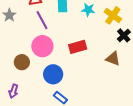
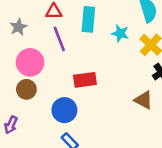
pink circle: (42, 46) -> (30, 62), moved
red rectangle: (78, 47) -> (85, 80), moved

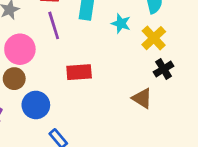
blue circle: (64, 110) -> (36, 105), moved

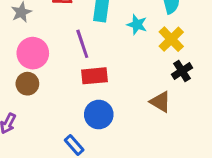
purple line: (54, 25) -> (82, 44), moved
blue circle: (36, 105) -> (99, 115), moved

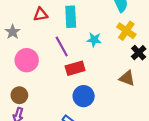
cyan star: (137, 25) -> (94, 40), moved
brown circle: (27, 84) -> (19, 95), moved

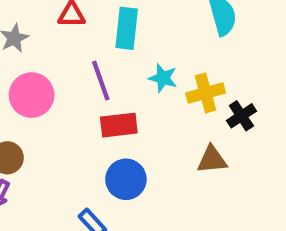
yellow cross: (126, 31) -> (206, 93), moved, turned 30
brown triangle: (127, 78) -> (212, 160), turned -35

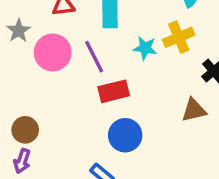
yellow cross: (206, 93) -> (179, 37), moved
pink circle: (32, 95) -> (53, 52), moved

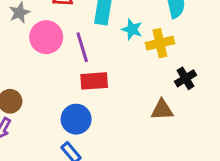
cyan star: (145, 48) -> (132, 29), moved
blue circle: (125, 135) -> (76, 119), moved

